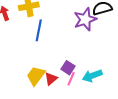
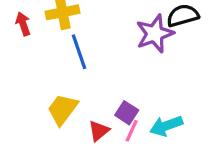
blue line: (39, 30) -> (79, 52), turned -30
yellow trapezoid: (36, 76) -> (63, 109), moved

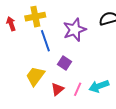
purple star: (155, 34) -> (75, 30), moved
purple square: (127, 113) -> (65, 63), moved

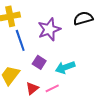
cyan arrow: (99, 86) -> (65, 67), moved
pink line: (78, 89) -> (52, 88), turned 40

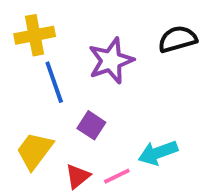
cyan arrow: (65, 67) -> (158, 153), moved

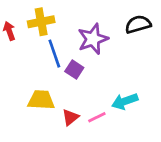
purple square: (91, 125) -> (74, 69), moved
yellow trapezoid: (35, 151) -> (41, 100), turned 56

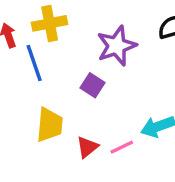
blue line: (54, 54) -> (34, 63), moved
yellow trapezoid: (41, 100) -> (50, 125), turned 92

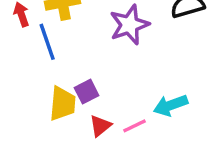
purple square: (93, 85) -> (87, 92), moved, turned 30

